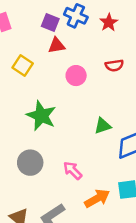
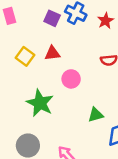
red triangle: (57, 45) -> (52, 53), moved
pink circle: (76, 76) -> (71, 79), moved

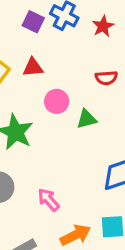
green triangle: (96, 115) -> (87, 119), moved

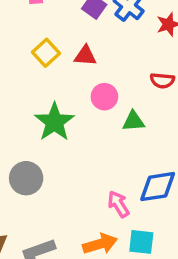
pink arrow: (49, 200) -> (118, 204), moved

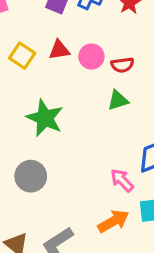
red semicircle: (162, 81) -> (122, 65), moved
pink circle: (104, 97) -> (91, 57), moved

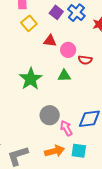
yellow square: (22, 56) -> (29, 23), moved
green triangle: (118, 100) -> (64, 76), moved
gray circle: (31, 176) -> (50, 115), moved

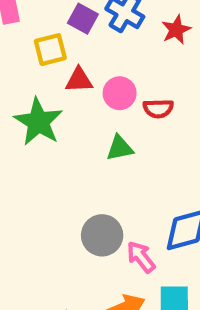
yellow square: (29, 23) -> (50, 50), moved, turned 35
green star: (31, 79) -> (38, 122), moved

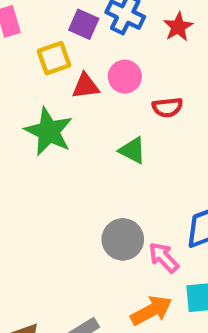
pink circle: (120, 93) -> (125, 77), moved
green triangle: (120, 148) -> (132, 150), turned 44

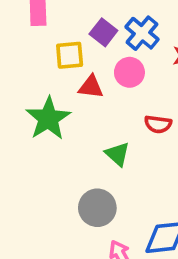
pink circle: (125, 77) -> (129, 72), moved
gray circle: (123, 239) -> (97, 208), moved

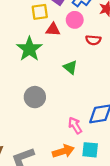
red semicircle: (158, 124) -> (93, 40), moved
gray circle: (97, 208) -> (35, 97), moved

